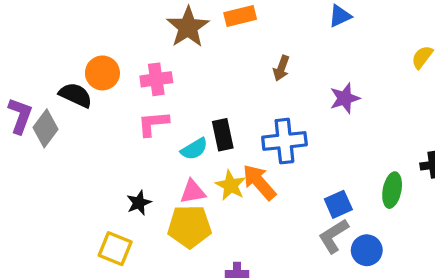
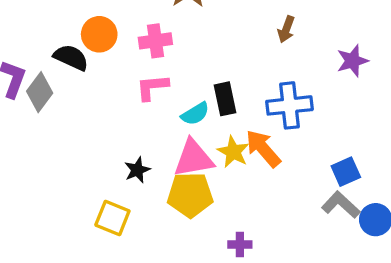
pink triangle: (193, 192) -> (194, 158), size x1.5
gray L-shape: (334, 236) -> (341, 205), turned 75

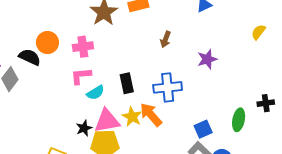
cyan semicircle: (195, 114) -> (95, 93), moved
black star: (137, 170) -> (84, 128), moved

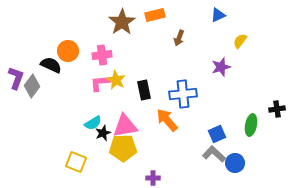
yellow semicircle: (258, 32) -> (240, 41), moved
brown arrow: (165, 39) -> (179, 38), moved
cyan semicircle: (95, 93) -> (93, 123), moved
yellow star: (132, 117) -> (116, 80), moved

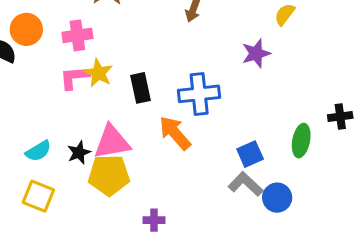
cyan semicircle: (93, 123) -> (38, 151), moved

